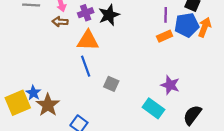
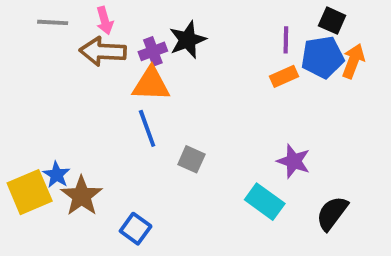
purple cross: (86, 13) -> (153, 51), moved
brown arrow: (60, 22) -> (103, 51), size x1.6

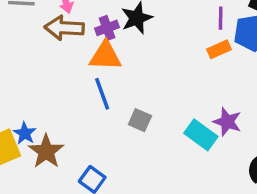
cyan rectangle: (265, 202) -> (201, 135), moved

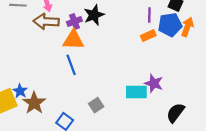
gray square: (140, 120) -> (96, 105), moved, turned 32
cyan rectangle: (201, 135) -> (136, 92), turned -36

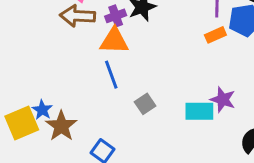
gray square: (96, 105) -> (145, 104), moved

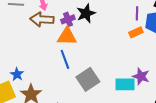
gray square: (145, 104) -> (88, 79), size x1.6
blue star: (42, 110) -> (17, 74), moved

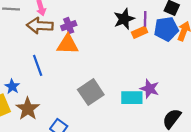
black star: (86, 13) -> (124, 19), moved
orange rectangle: (136, 32) -> (140, 32), moved
blue line: (65, 59) -> (38, 65), moved

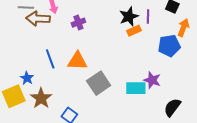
brown arrow: (40, 26) -> (38, 19), moved
blue pentagon: (166, 29) -> (169, 46), moved
orange rectangle: (140, 32) -> (134, 31), moved
orange triangle: (68, 44) -> (77, 61), moved

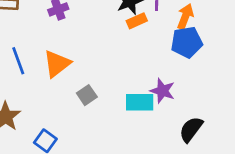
orange arrow: (183, 28) -> (185, 17), moved
orange triangle: (77, 61) -> (57, 64), turned -40
gray square: (99, 83) -> (87, 95), size x0.6

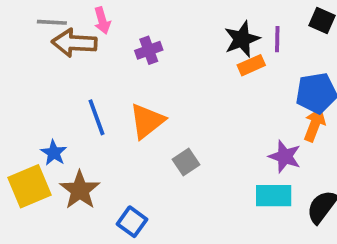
orange arrow: (185, 17) -> (315, 125), moved
cyan rectangle: (140, 102) -> (274, 196), moved

